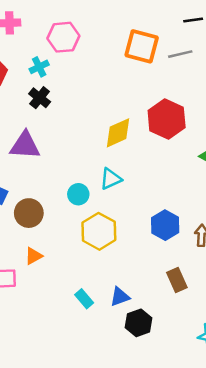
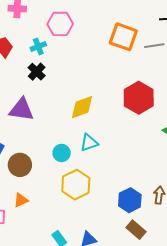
yellow diamond: (118, 133) -> (82, 107), moved
blue hexagon: (165, 225) -> (130, 200), moved
brown rectangle: (177, 280) -> (136, 230), turned -30

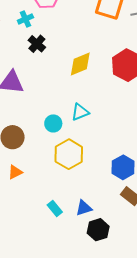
black cross: (37, 72) -> (37, 44), moved
yellow diamond: (82, 107) -> (80, 64), moved

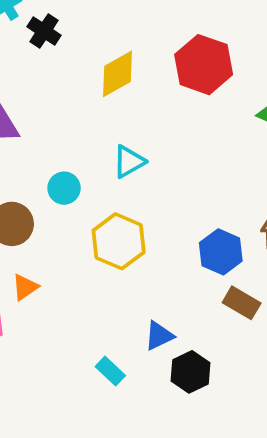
black cross: (37, 44) -> (44, 31), moved
cyan circle: (53, 123) -> (64, 188), moved
cyan rectangle: (55, 208) -> (110, 371), moved

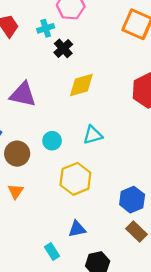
yellow diamond: (118, 74) -> (81, 85), moved
orange triangle: (25, 287) -> (16, 191), turned -35
blue triangle: (159, 336) -> (77, 229), moved

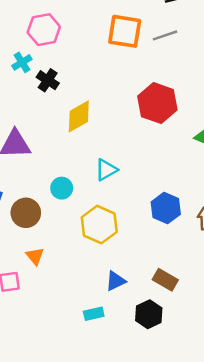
blue hexagon: (132, 200) -> (166, 208), moved
brown rectangle: (137, 231) -> (165, 280), moved
cyan rectangle: (52, 251) -> (94, 314), turned -56

